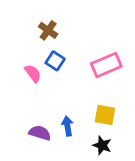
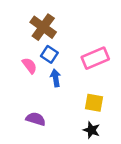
brown cross: (48, 30) -> (43, 27), size x1.5
blue arrow: (68, 126) -> (56, 78), moved

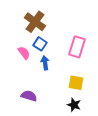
pink rectangle: (95, 58) -> (77, 47), turned -50

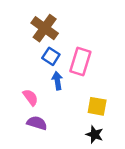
pink rectangle: (77, 47) -> (80, 61), moved
pink semicircle: (24, 53) -> (30, 97), moved

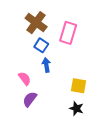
pink rectangle: (80, 61) -> (68, 33), moved
purple semicircle: (37, 123) -> (30, 99), turned -70

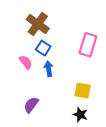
pink rectangle: (68, 33) -> (88, 45), moved
pink semicircle: (25, 78) -> (26, 62), moved

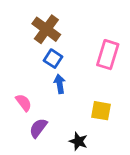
pink semicircle: (26, 62) -> (24, 103), moved
black star: (80, 115) -> (78, 141), moved

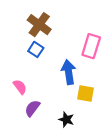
blue square: (53, 59) -> (36, 49), moved
blue arrow: (60, 84) -> (69, 72), moved, size x1.5

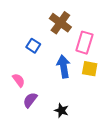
brown cross: (39, 25) -> (60, 23), moved
yellow square: (86, 94) -> (90, 69), moved

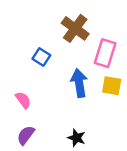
purple semicircle: (30, 100) -> (26, 135), moved

